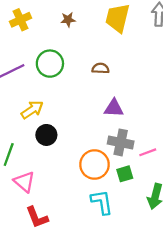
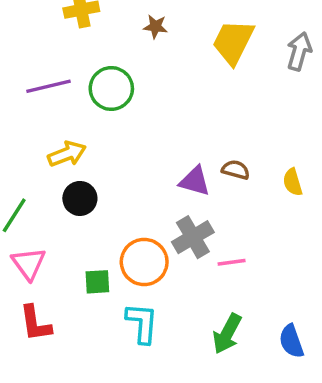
brown semicircle: (101, 68) -> (236, 170), moved
gray cross: (121, 142) -> (193, 237), turned 35
green square: (125, 174) -> (97, 282), moved

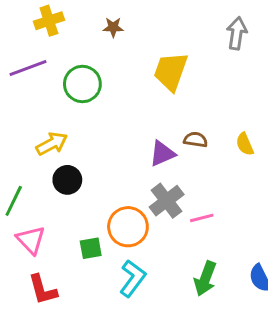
yellow trapezoid: (233, 42) -> (171, 71), moved
purple line: (48, 86) -> (28, 68), moved
purple triangle: (195, 181) -> (162, 153), turned -32
cyan L-shape: (142, 323) -> (133, 278), turned 39

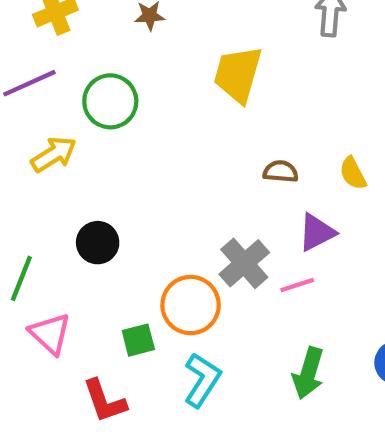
yellow arrow: (52, 144) -> (54, 154), moved
purple triangle: (162, 153) -> (317, 232), moved
red L-shape: (43, 290) -> (105, 401), moved

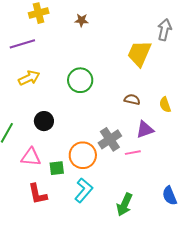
yellow trapezoid: (238, 74) -> (139, 54), moved
green circle: (110, 101) -> (80, 80), moved
pink triangle: (50, 334) -> (31, 157), moved, turned -45
green arrow: (308, 373) -> (125, 204), moved

